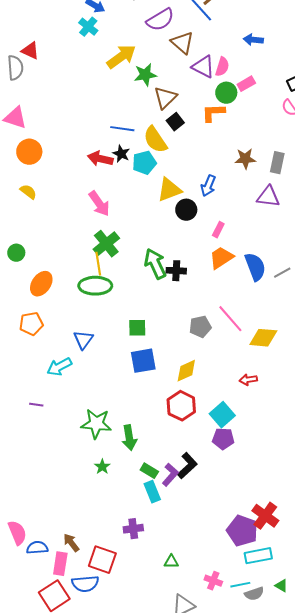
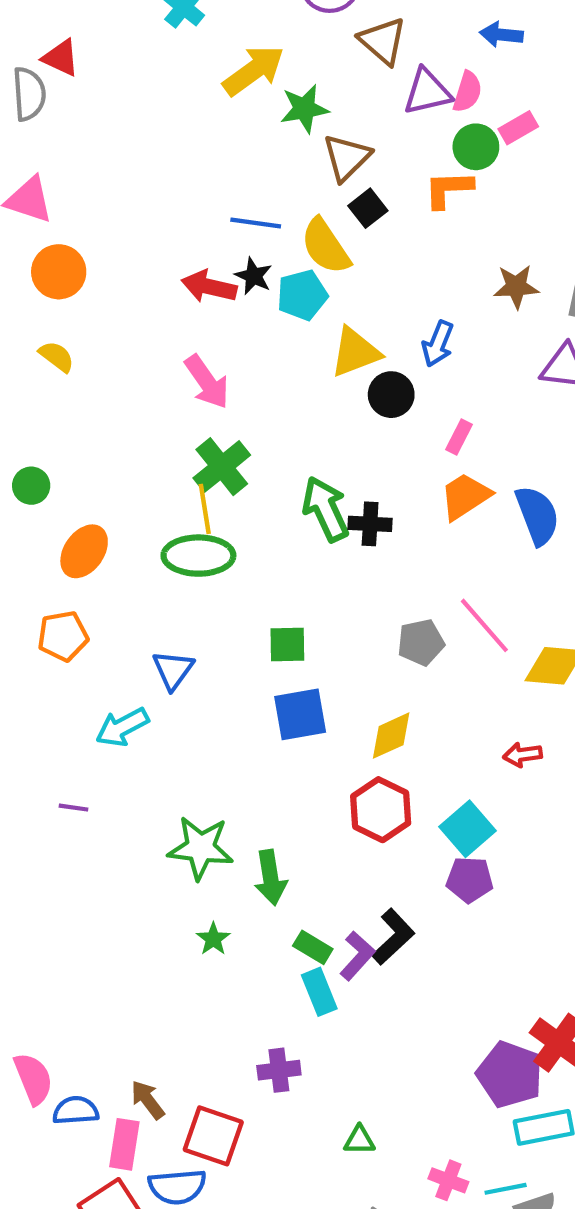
blue arrow: (253, 40) -> (501, 35), moved
purple triangle: (203, 67) -> (427, 92), turned -40

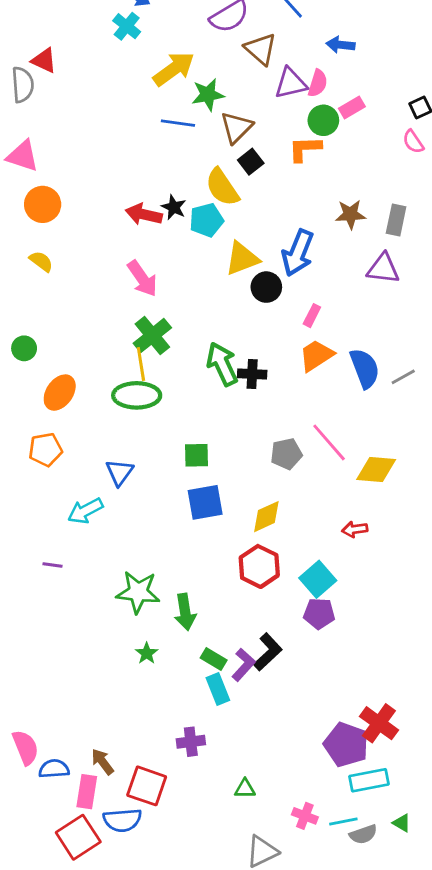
blue line: (256, 223) -> (178, 123), moved
blue arrow: (438, 344) -> (298, 253), size x1.5

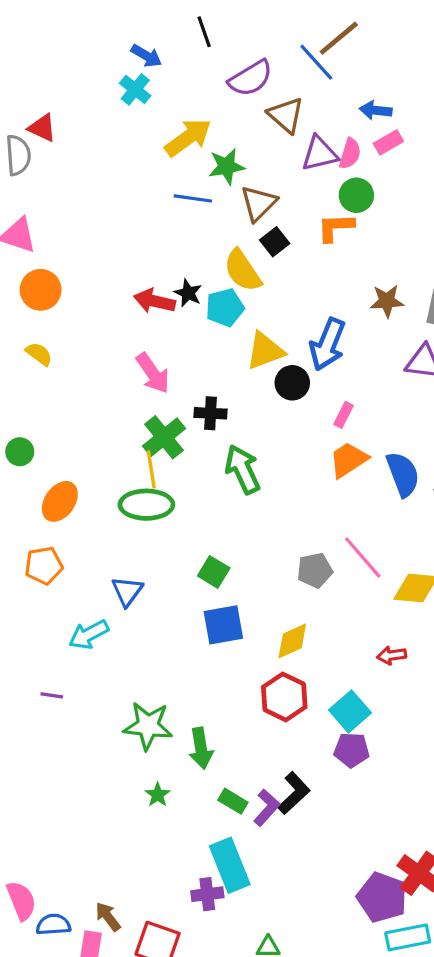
pink rectangle: (352, 107) -> (388, 142), moved
black cross: (252, 374) -> (211, 413), moved
green square: (197, 455) -> (214, 572), turned 32
cyan rectangle: (218, 689) -> (230, 865), moved, size x1.5

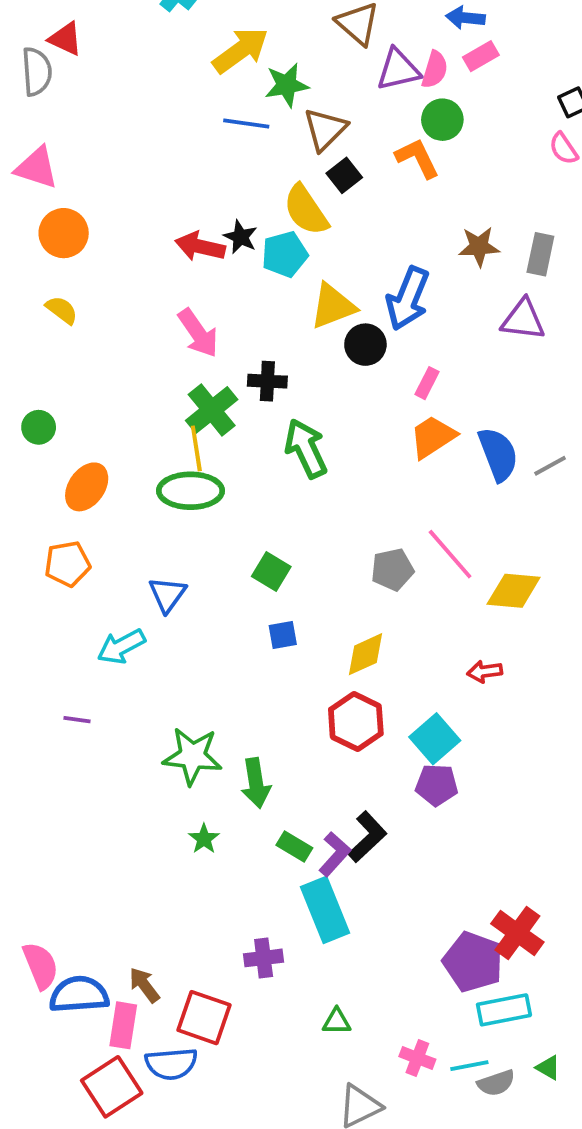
orange L-shape: (336, 227) -> (417, 158), turned 66
blue square: (223, 625) -> (283, 635), size x0.6
cyan rectangle: (230, 865) -> (325, 910), moved
blue semicircle: (53, 925) -> (79, 995), size x1.4

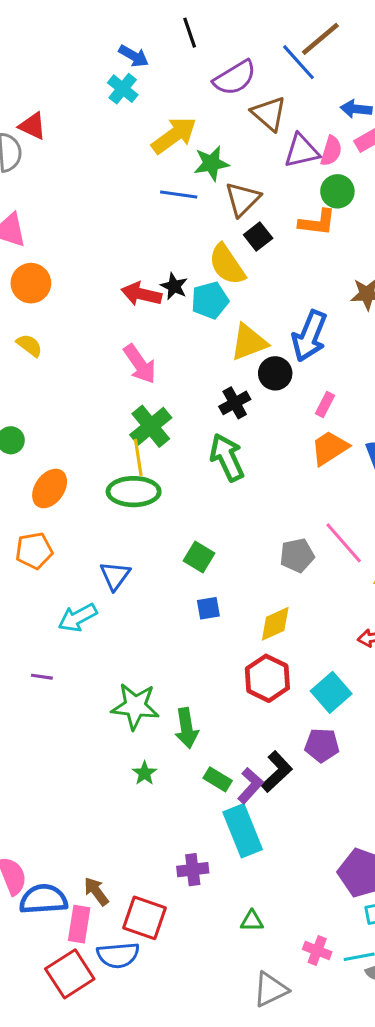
orange L-shape: (417, 158) -> (317, 222), turned 123
black cross: (267, 381) -> (235, 403), moved, turned -32
purple pentagon: (437, 785) -> (322, 745), moved

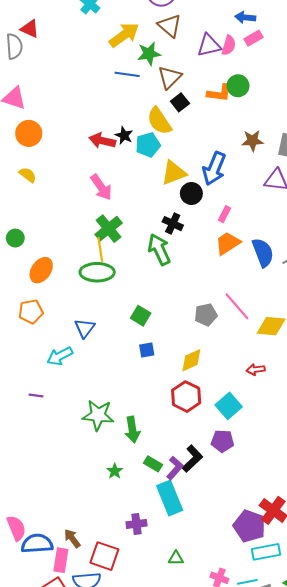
brown triangle: (269, 114) -> (170, 26), moved
green circle: (337, 191) -> (238, 86), moved
black cross: (235, 403) -> (173, 224), moved, turned -36
green star: (145, 773) -> (115, 471), moved

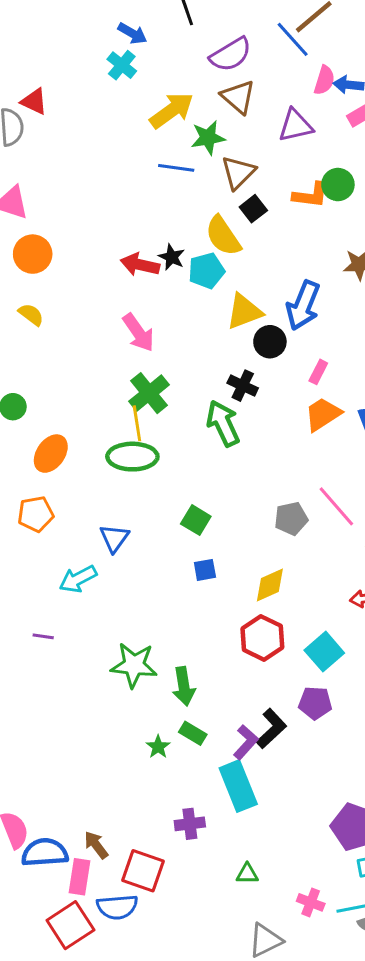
pink semicircle: (229, 45) -> (324, 80), moved
green rectangle: (153, 464) -> (193, 733), moved

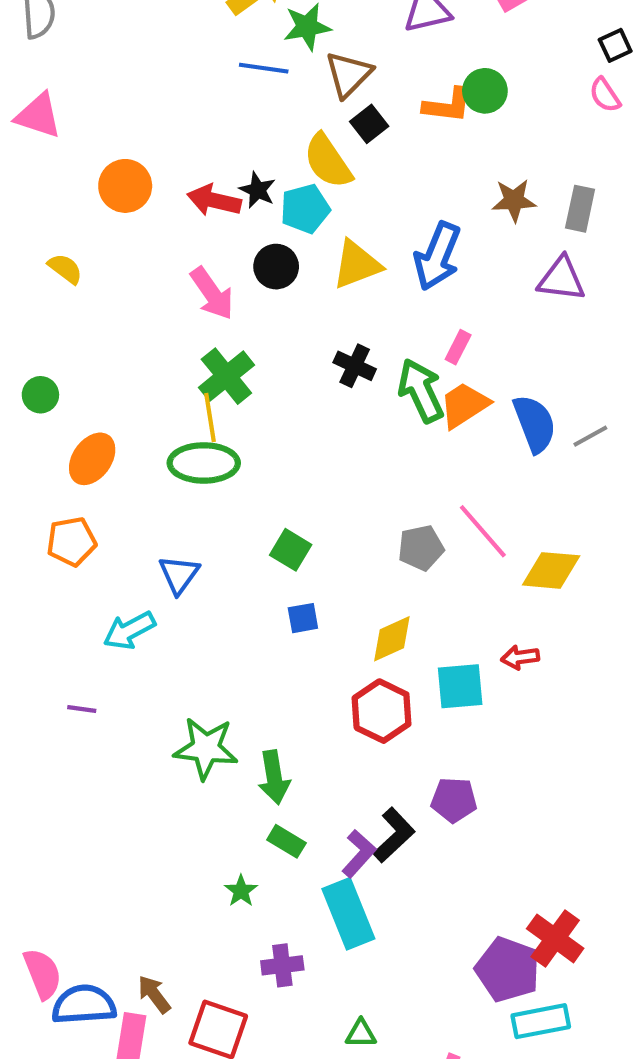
orange circle: (33, 254) -> (125, 186), moved
black circle: (270, 342) -> (276, 267), moved
green arrow: (223, 423) -> (421, 391), moved
cyan square: (324, 652) -> (460, 686), moved, turned 36
green star: (158, 747) -> (241, 891), moved

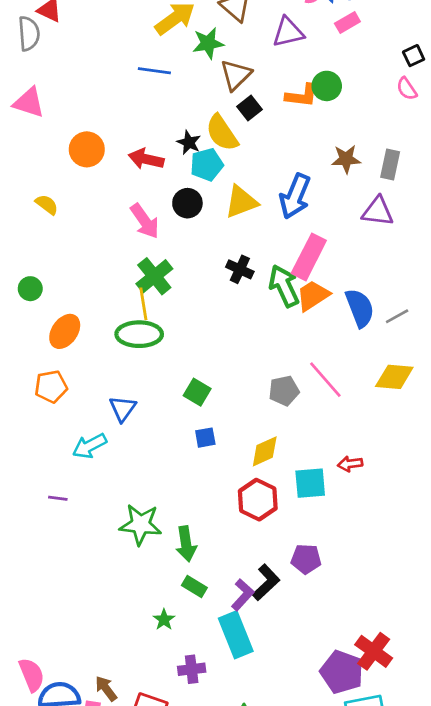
blue line: (264, 68) -> (154, 71), moved
black star: (258, 190) -> (189, 142), moved
pink rectangle: (458, 347) -> (309, 257), size x2.0
yellow diamond: (551, 570) -> (394, 377), moved

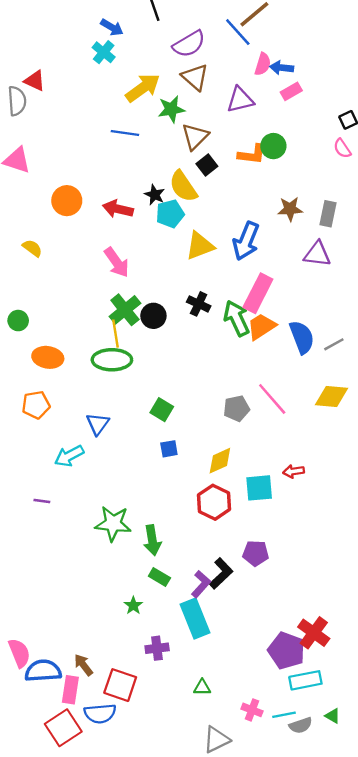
black circle: (187, 203) -> (153, 316), moved
orange ellipse: (65, 331) -> (48, 357), turned 64

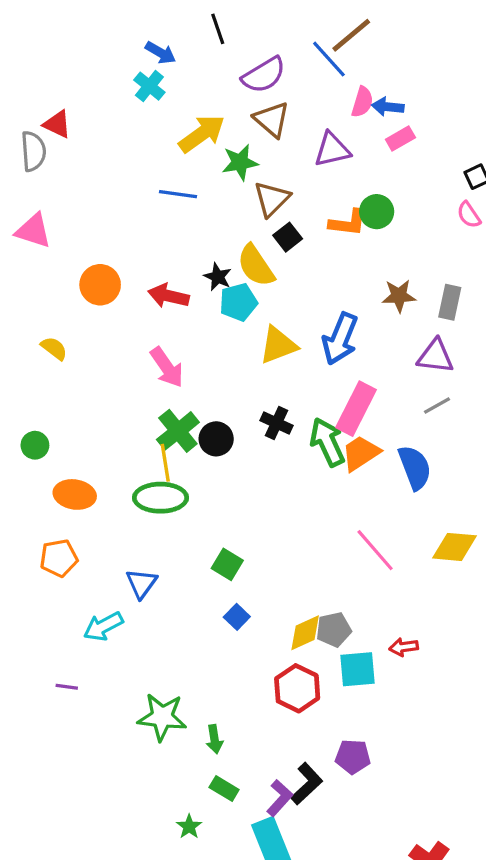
gray line: (334, 344) -> (437, 405), moved
gray pentagon: (237, 408) -> (334, 630), moved
blue square: (169, 449) -> (237, 617), turned -36
green arrow: (152, 540) -> (215, 739), size x0.7

